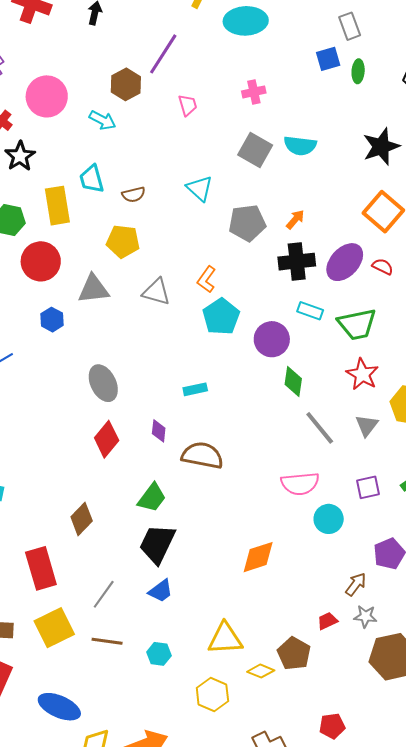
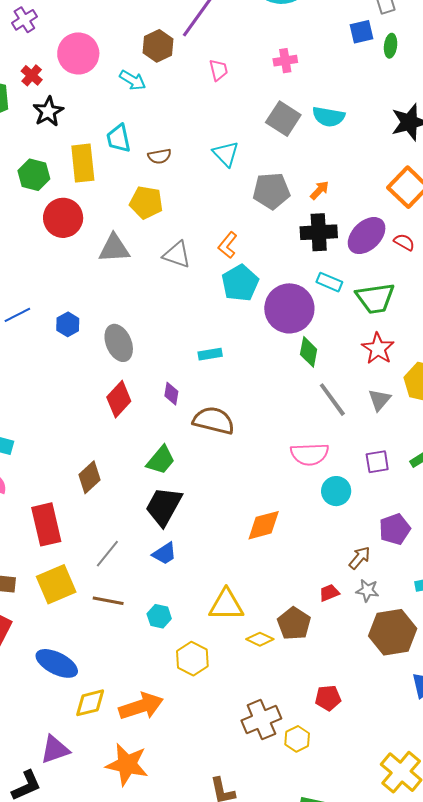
blue hexagon: (52, 320) -> (68, 324), moved
purple circle: (272, 339) -> (289, 308), size x1.4
yellow hexagon: (212, 695) -> (192, 659), moved

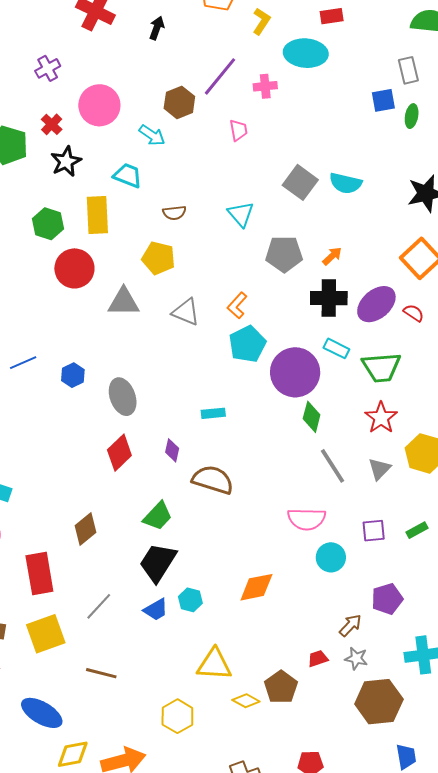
pink cross: (285, 61) -> (265, 86), moved
cyan trapezoid: (119, 138) -> (128, 175), moved, turned 120
brown line: (108, 601) -> (101, 673), moved
cyan hexagon: (159, 616) -> (190, 600), moved

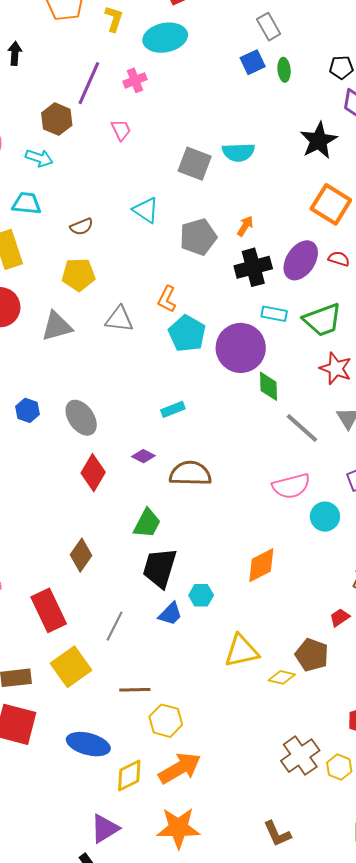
purple diamond: (172, 450) -> (143, 456), turned -60
yellow hexagon: (177, 716) -> (166, 721), moved

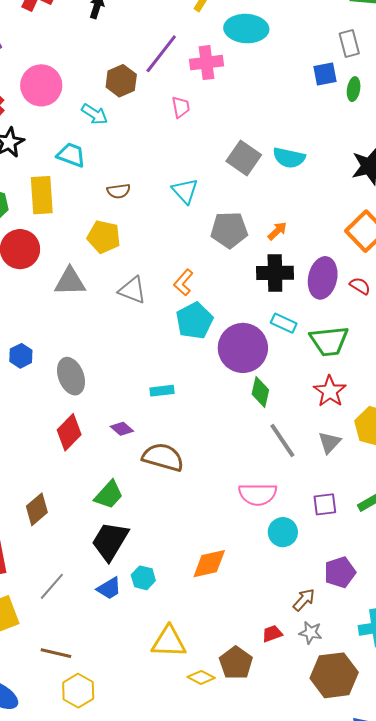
pink cross: (135, 80) -> (207, 63), size x1.4
purple ellipse: (301, 260) -> (323, 278), turned -36

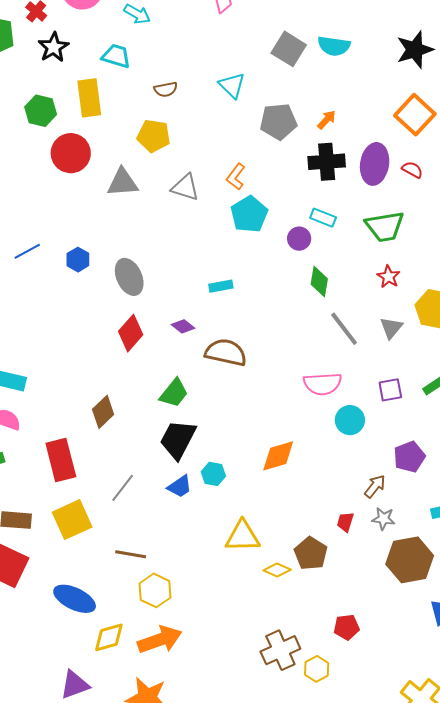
cyan rectangle: (284, 323) -> (323, 218), moved
purple circle: (243, 348) -> (299, 239), size x0.5
red star: (330, 391) -> (388, 277), size x0.7
red trapezoid: (272, 634) -> (345, 522), turned -50

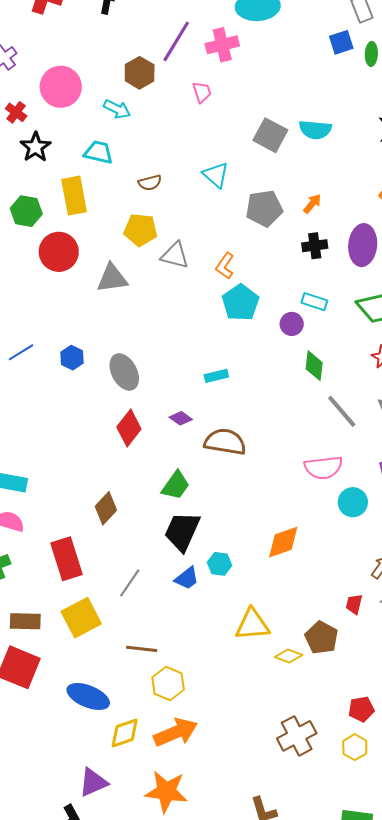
black cross: (327, 162) -> (315, 246), size x0.7
gray triangle: (185, 187) -> (175, 255), moved
yellow hexagon: (317, 669) -> (355, 747), moved

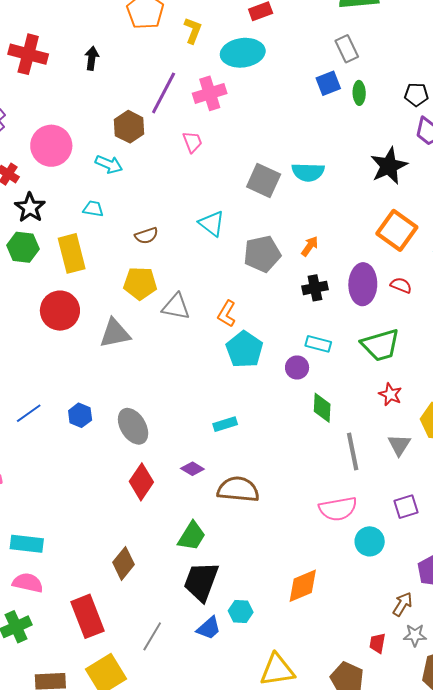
cyan trapezoid: (99, 152) -> (93, 209), size x0.7
green hexagon: (26, 211) -> (23, 247), moved
gray line: (342, 411) -> (353, 451), turned 33

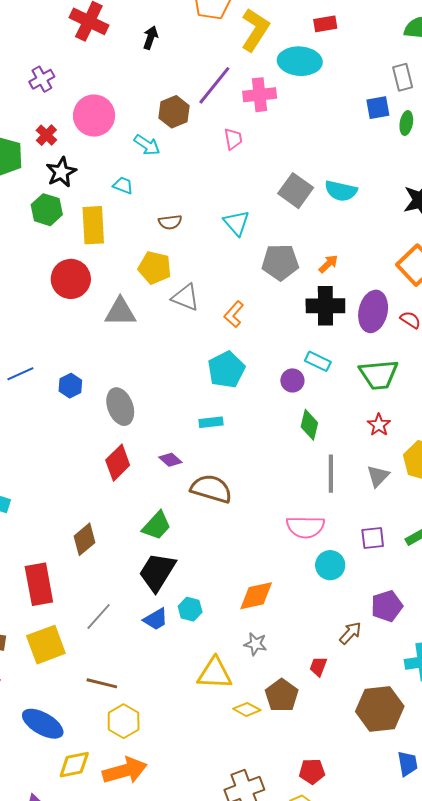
yellow L-shape: (193, 30) -> (255, 30), size x1.6
black cross: (315, 288) -> (325, 306), size x1.5
cyan pentagon: (244, 349) -> (226, 370), moved
gray star: (415, 635) -> (255, 644), moved

